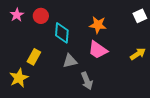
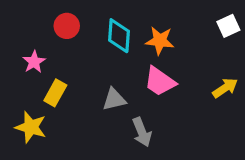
pink star: (17, 15) -> (34, 62), moved
cyan diamond: (62, 33) -> (119, 36), moved
yellow star: (19, 78) -> (31, 127), turned -30

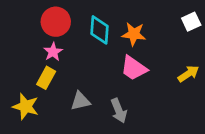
red circle: (67, 26) -> (56, 22), size x1.4
pink star: (34, 62) -> (53, 52), moved
gray triangle: (114, 99) -> (80, 101), moved

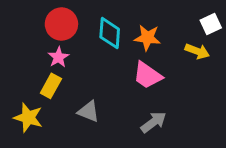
yellow arrow: (188, 74) -> (197, 51), moved, turned 55
gray triangle: (80, 101) -> (89, 112), turned 35
gray arrow: (119, 111) -> (153, 122), moved, turned -105

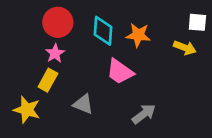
white square: (211, 24) -> (197, 22), turned 30
pink trapezoid: (147, 75) -> (120, 72), moved

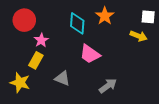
red circle: (58, 22) -> (24, 20), moved
orange star: (138, 35) -> (105, 16), moved, turned 30

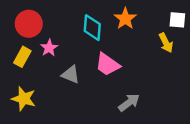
yellow arrow: (139, 36) -> (166, 43), turned 42
yellow rectangle: (36, 60) -> (22, 57), moved
gray triangle: (62, 78) -> (71, 75), moved

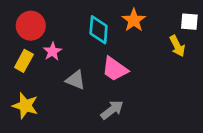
gray arrow: (129, 102) -> (112, 110), moved

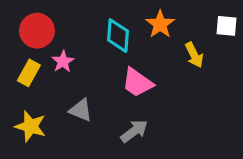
yellow arrow: (177, 46) -> (194, 55), moved
gray triangle: (76, 80) -> (81, 110), moved

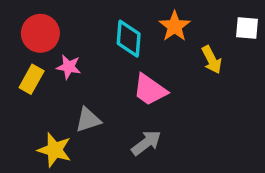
pink star: (63, 61) -> (69, 67), turned -30
gray triangle: (81, 110) -> (88, 120), turned -40
yellow star: (31, 126) -> (55, 150), moved

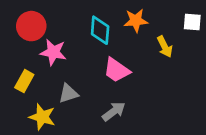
orange star: (175, 26) -> (136, 21), turned 30
pink star: (69, 67) -> (53, 52), size x1.4
yellow rectangle: (32, 79) -> (24, 81), moved

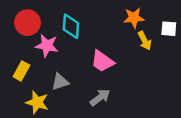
orange star: (136, 21) -> (134, 18), moved
white square: (192, 22) -> (169, 29), moved
cyan diamond: (100, 30) -> (71, 26), moved

